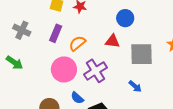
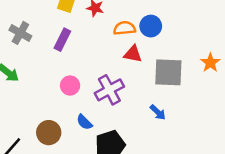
orange semicircle: (77, 43) -> (124, 28), moved, turned 30
pink circle: (64, 69) -> (70, 86), size x0.6

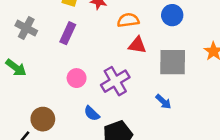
blue circle: (151, 26) -> (172, 15), moved
brown circle: (49, 133) -> (43, 119), moved

